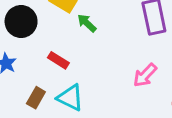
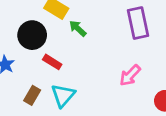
black circle: (21, 22) -> (32, 35), moved
cyan triangle: (70, 98) -> (63, 95), turned 45

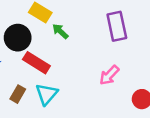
red rectangle: (52, 62) -> (36, 63), size x1.5

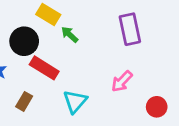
cyan triangle: (47, 94) -> (75, 101), moved

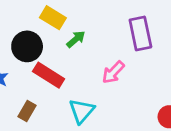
green arrow: (70, 35) -> (76, 39), turned 96
pink arrow: (122, 81) -> (113, 72), moved

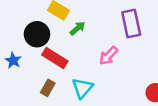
brown rectangle: (27, 111) -> (48, 88), moved

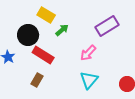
purple rectangle: (131, 23) -> (107, 26), turned 70
cyan triangle: (82, 88) -> (89, 80), moved

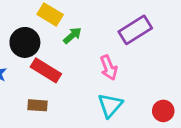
pink arrow: (88, 53) -> (109, 68), turned -66
brown rectangle: (37, 80) -> (37, 105), turned 64

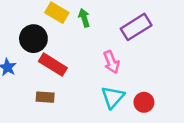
green arrow: (72, 35) -> (84, 18), moved, turned -66
red circle: (163, 111) -> (144, 102), moved

